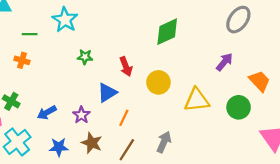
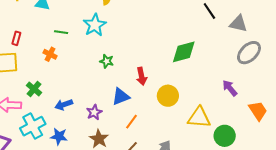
purple arrow: (224, 62) -> (230, 88), turned -90
green circle: (239, 107) -> (225, 136), moved
blue star: (59, 147) -> (59, 136), moved

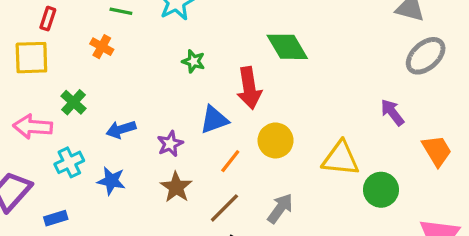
green diamond: (184, 52) -> (287, 47), moved, turned 72
red arrow: (141, 76) -> (249, 88), size x1.4
yellow circle: (168, 96) -> (276, 140), moved
cyan cross: (33, 126) -> (69, 162), size x0.7

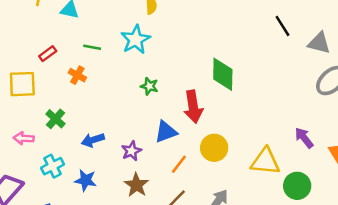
red rectangle: (48, 19) -> (48, 54), moved, turned 36
green diamond: (287, 47) -> (223, 74), turned 32
purple arrow: (392, 112) -> (304, 138), moved
pink arrow: (33, 127) -> (24, 138), size x0.7

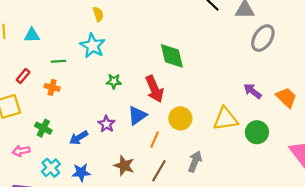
purple star: (131, 151) -> (106, 124), moved

